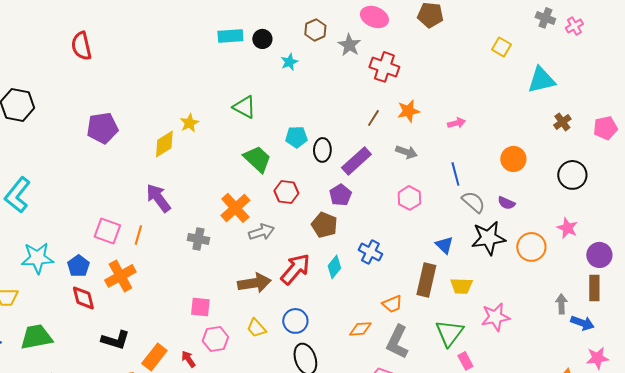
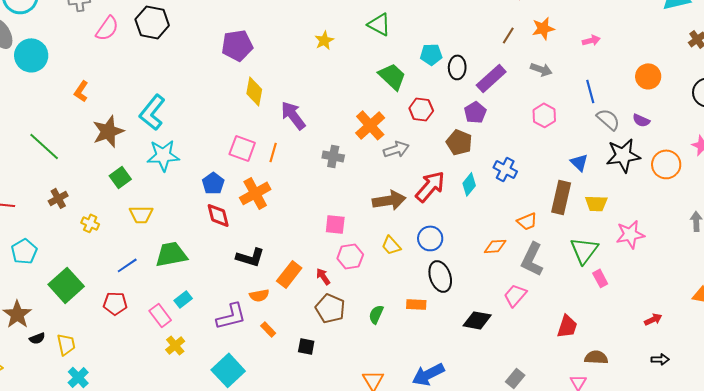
yellow diamond: (164, 144) -> (254, 91), moved, turned -48
cyan star: (37, 258) -> (163, 155), moved

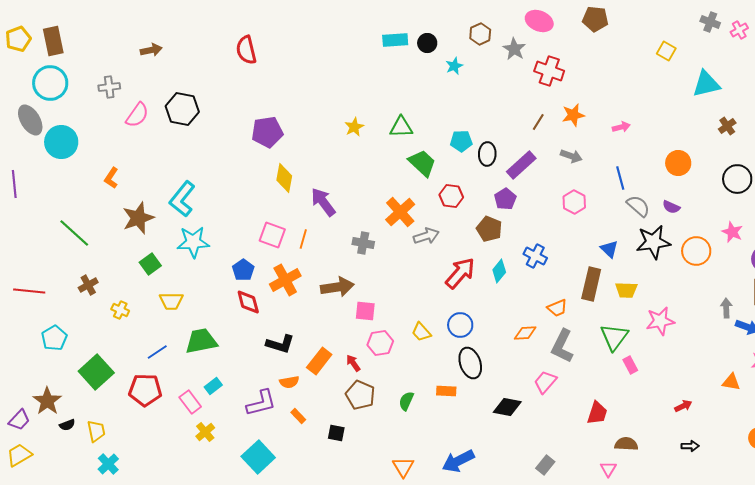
green triangle: (379, 24) -> (401, 127), moved, turned -30
brown arrow: (389, 200) -> (337, 287), moved
red pentagon: (115, 303) -> (145, 390), size x1.4

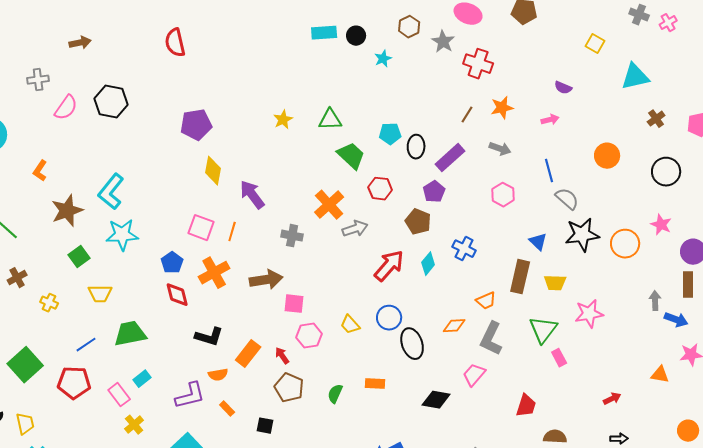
purple semicircle: (671, 207) -> (563, 88), moved
black ellipse: (470, 363) -> (412, 344), moved

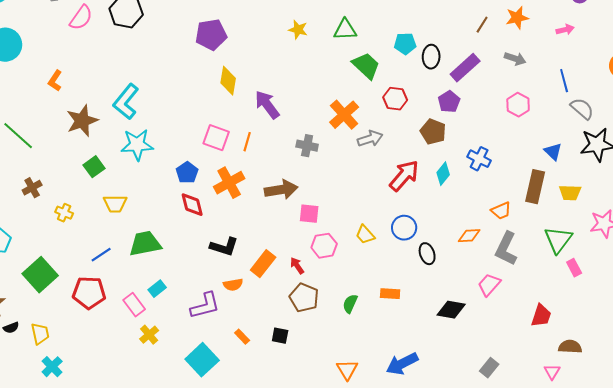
yellow star: (283, 120) -> (298, 30), turned -30
black ellipse: (412, 344) -> (427, 254), size x0.7
orange rectangle: (227, 409) -> (242, 337), moved

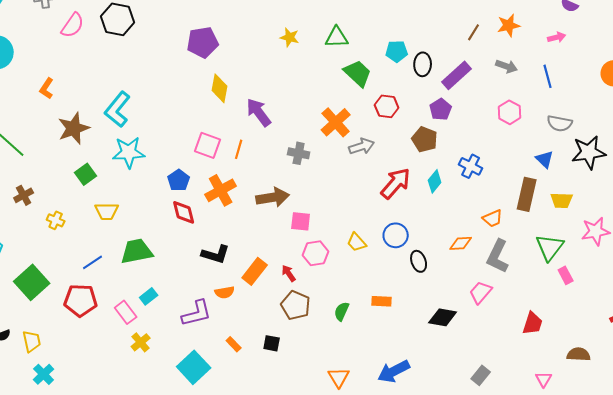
blue line: (564, 81) -> (548, 76), moved
gray semicircle: (582, 109) -> (560, 123), moved, turned 150
brown semicircle: (570, 347) -> (579, 354), moved

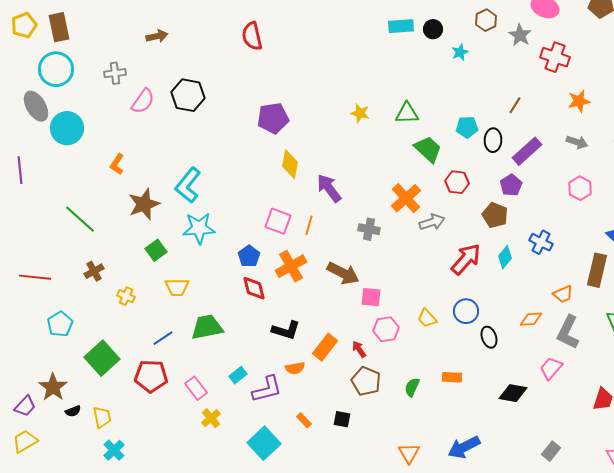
brown line: (474, 32) -> (515, 105), moved
brown arrow: (273, 197) -> (343, 273), turned 36
cyan rectangle: (149, 296) -> (238, 375), moved

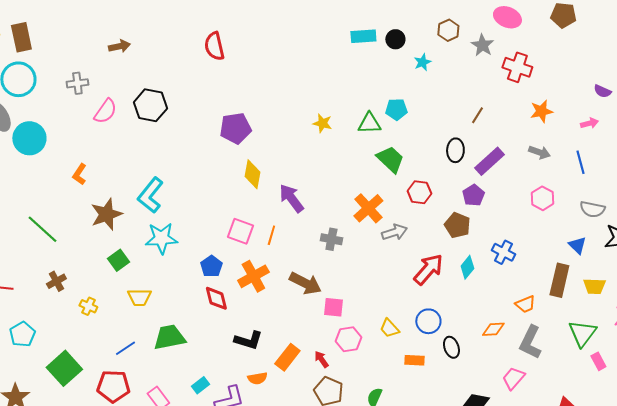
cyan pentagon: (467, 127) -> (396, 109), moved
orange rectangle: (452, 377) -> (414, 360), moved

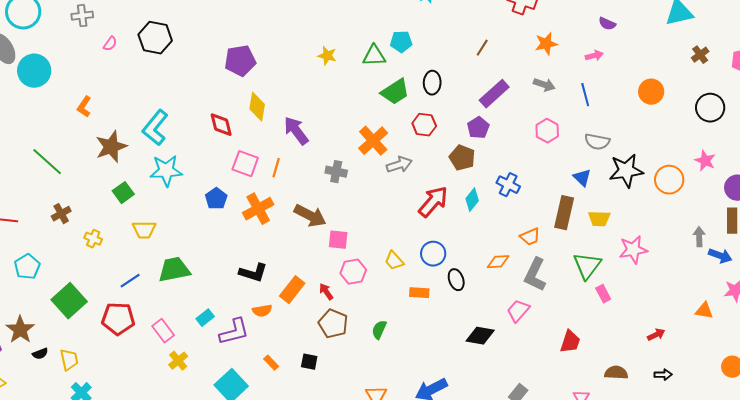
pink semicircle: (105, 111) -> (110, 44), size x0.6
black ellipse: (455, 150) -> (432, 83), moved
green trapezoid: (390, 159) -> (395, 92), turned 104
red diamond: (216, 298) -> (221, 125), moved

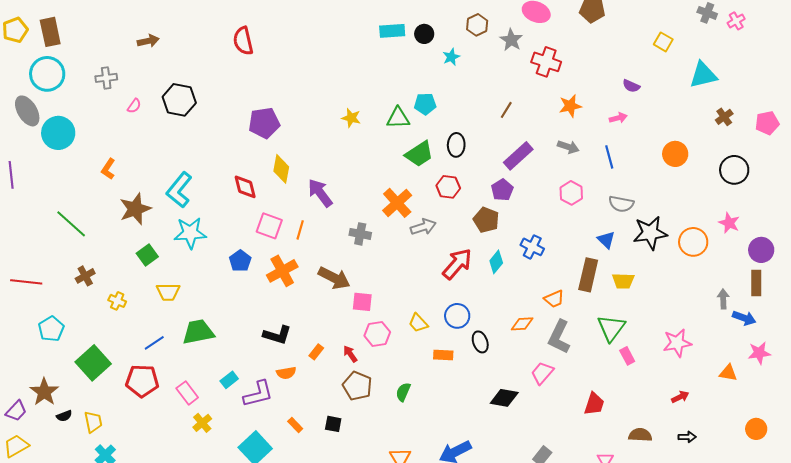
pink star: (633, 250) -> (677, 343), moved
orange rectangle: (292, 290) -> (316, 352), size x0.6

